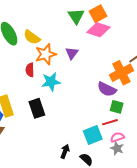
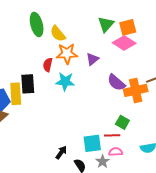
purple semicircle: (107, 89) -> (116, 83), moved
black rectangle: (37, 108) -> (28, 84), moved
gray star: (117, 148) -> (103, 162), moved

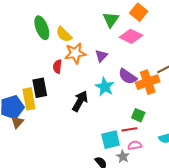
orange square: (128, 27) -> (139, 12), moved, turned -30
cyan star: (65, 82) -> (105, 87), moved, turned 30
black arrow: (61, 152) -> (80, 101), moved, size x1.5

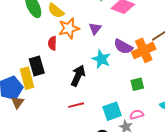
green square: (138, 115) -> (137, 84), turned -32
red line: (129, 129) -> (76, 105), moved

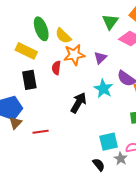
black rectangle: (37, 66) -> (29, 80), moved
yellow rectangle: (27, 78) -> (26, 51), moved, turned -55
red line: (76, 105) -> (41, 132), moved

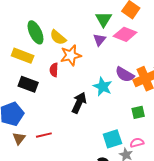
purple triangle: (100, 58) -> (99, 40), moved
black rectangle: (29, 80) -> (28, 84), turned -54
brown triangle: (16, 123) -> (19, 138), moved

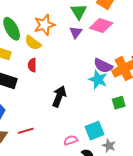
yellow semicircle: (58, 37) -> (33, 43), moved
orange star: (71, 55) -> (44, 25), moved
cyan star: (103, 87) -> (98, 80), moved
pink semicircle: (137, 143) -> (71, 140), moved

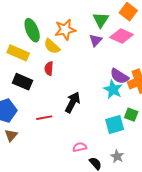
green square: (119, 103) -> (131, 115), turned 32
red line: (26, 131) -> (44, 118), moved
cyan square: (95, 131) -> (115, 124), moved

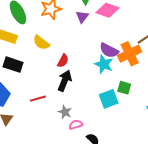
yellow semicircle: (52, 46) -> (41, 43), moved
red semicircle: (49, 68) -> (63, 61), moved, turned -152
gray star: (117, 156) -> (65, 112), moved

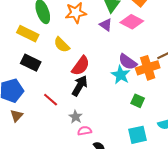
purple triangle: (82, 17) -> (106, 25), turned -40
red semicircle: (63, 61) -> (81, 66), size x1.5
red line: (38, 99) -> (51, 100), turned 49
cyan square: (109, 99) -> (138, 135), moved

